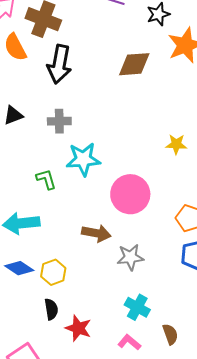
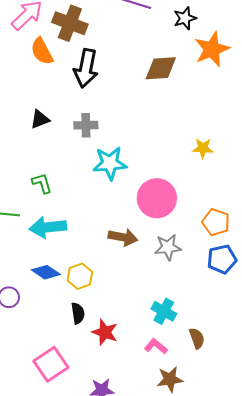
green L-shape: (46, 179) -> (42, 183), moved
gray star: (130, 257) -> (168, 247), moved

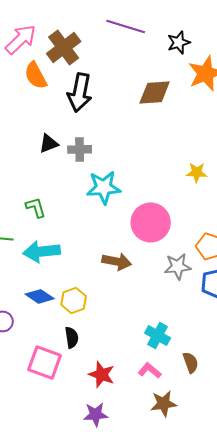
brown cross: (70, 23) -> (64, 47), turned 32
black triangle: (40, 119) -> (49, 143), moved
gray star: (168, 247) -> (178, 266), moved
red star: (105, 332) -> (102, 374), moved
pink square: (51, 364) -> (45, 362), moved, turned -36

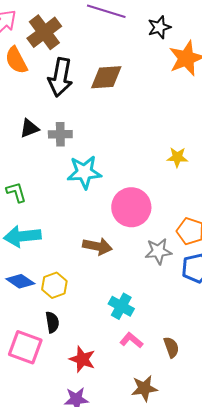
brown diamond: (155, 92) -> (106, 77), moved
cyan cross: (158, 335) -> (121, 306), moved
pink L-shape: (150, 370) -> (131, 340), moved

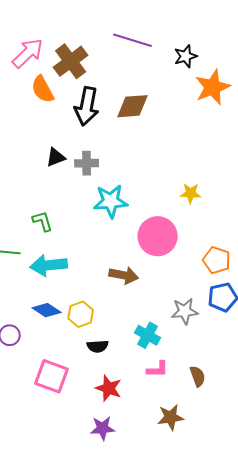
yellow star: (177, 157) -> (191, 193), moved
gray star: (158, 251) -> (185, 311), moved
black semicircle: (52, 322) -> (98, 346), moved, turned 95
pink L-shape: (131, 340) -> (158, 369), turned 140

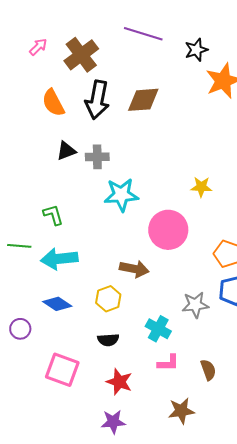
pink arrow: (28, 53) -> (38, 47), size x0.6
orange semicircle: (43, 89) -> (53, 103), moved
yellow hexagon: (81, 314) -> (108, 299), moved

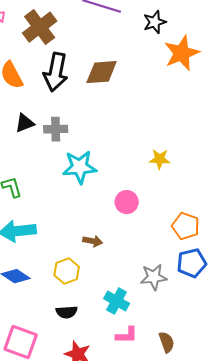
pink circle: (168, 230) -> (127, 202), size x0.6
brown arrow: (134, 269) -> (93, 241), size x0.7

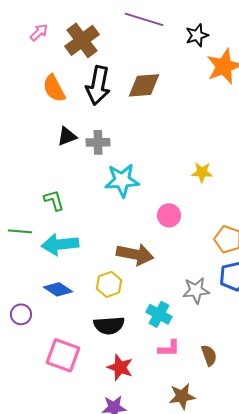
brown arrow: (93, 241) -> (135, 254), size x1.8
black semicircle: (67, 312) -> (109, 325), size x1.4

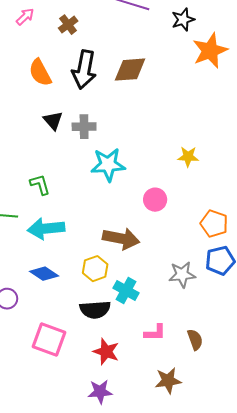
brown cross: (82, 40) -> (68, 25), size x0.6
black triangle: (67, 136) -> (53, 121), turned -50
cyan cross: (159, 314) -> (126, 291), moved

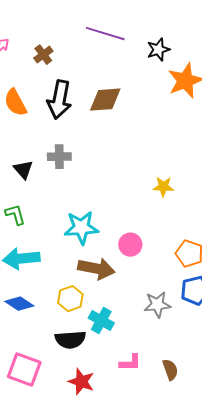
black triangle: (53, 121) -> (23, 170), moved
cyan star: (108, 165) -> (81, 228), moved
pink circle: (155, 200) -> (130, 245), moved

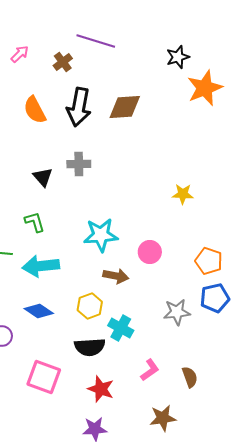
purple line: (105, 34) -> (96, 41), moved
brown arrow: (96, 269) -> (116, 276), size x0.7
pink L-shape: (130, 363) -> (150, 370), turned -35

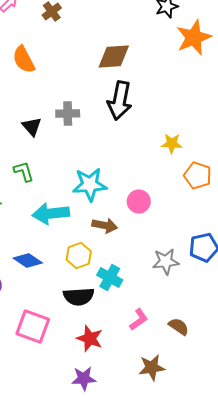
black arrow: (79, 107) -> (120, 100), moved
orange pentagon: (209, 261) -> (198, 176), moved
cyan arrow: (41, 266) -> (51, 214), moved
brown semicircle: (190, 377) -> (179, 326), turned -35

